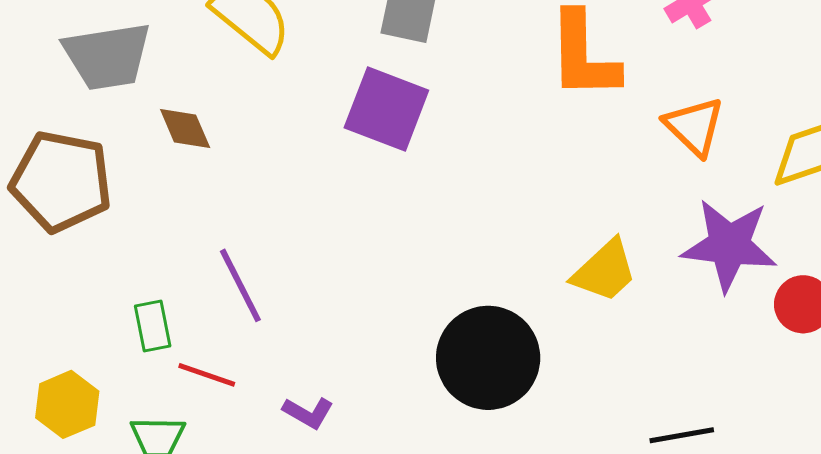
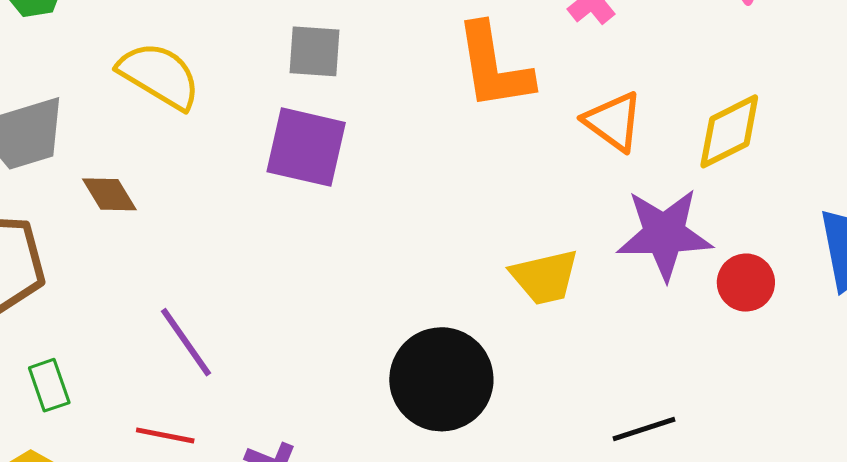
yellow trapezoid: (605, 271) -> (545, 277), turned 38
green rectangle: (153, 326) -> (49, 385), moved

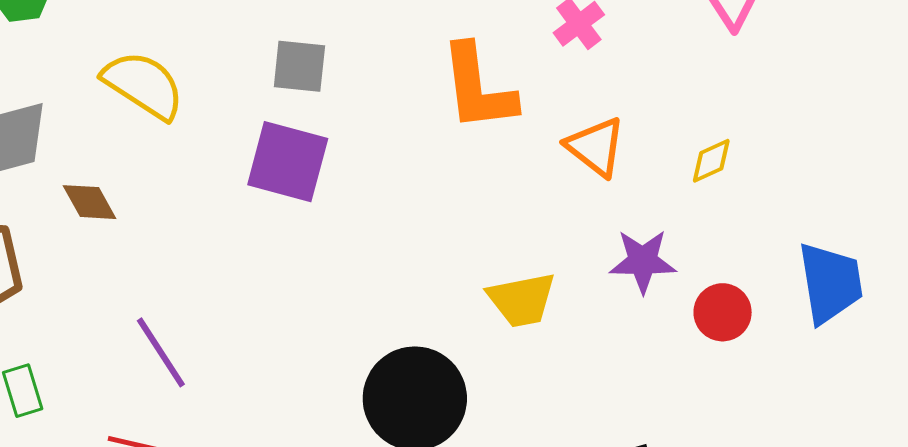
yellow diamond: (729, 131) -> (711, 161), size x0.6
purple star: (664, 234) -> (643, 261), size x0.7

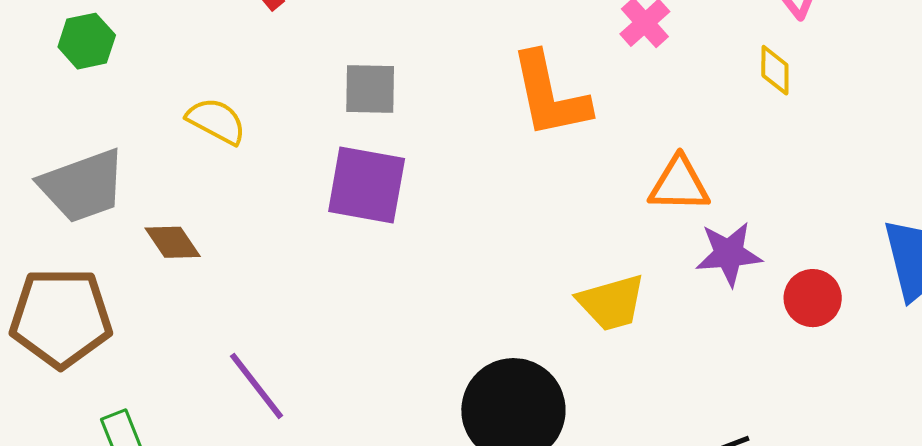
yellow semicircle: (143, 85) -> (216, 121), size x0.7
orange triangle: (596, 147) -> (679, 184), moved, turned -32
yellow diamond: (711, 161) -> (775, 70), moved, turned -60

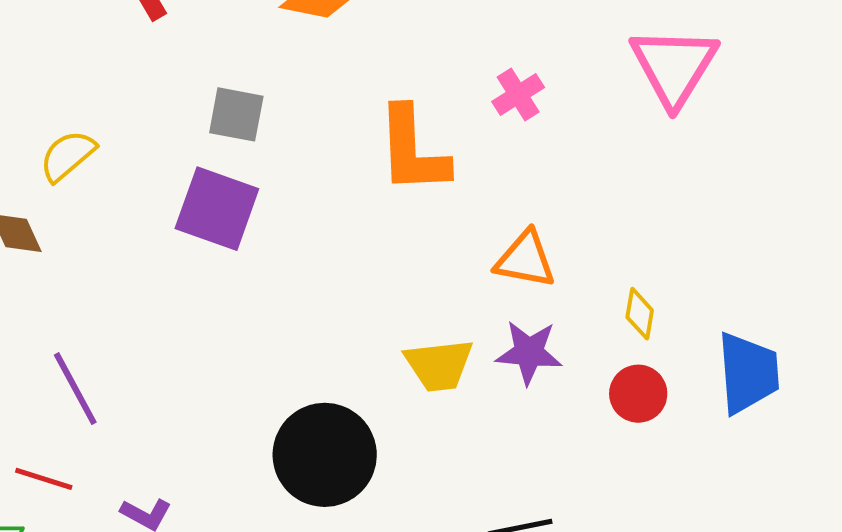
yellow diamond: (775, 70) -> (640, 314), moved
yellow semicircle: (216, 121) -> (68, 156), moved, turned -78
purple star: (729, 254) -> (529, 352), moved

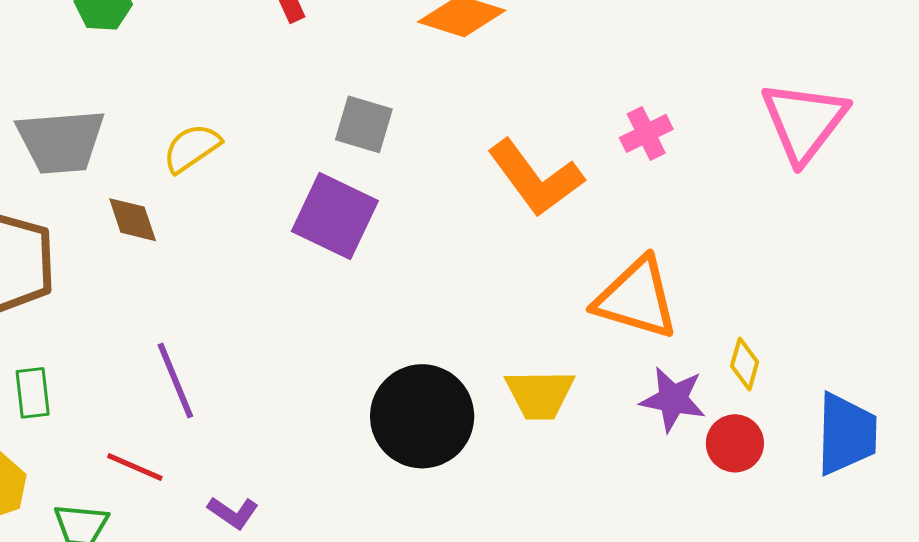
orange L-shape: (413, 150) -> (535, 178), turned -40
orange triangle: (525, 259) -> (636, 298), size x1.4
purple star: (529, 352) -> (673, 399), moved
black circle: (325, 455) -> (422, 416), moved

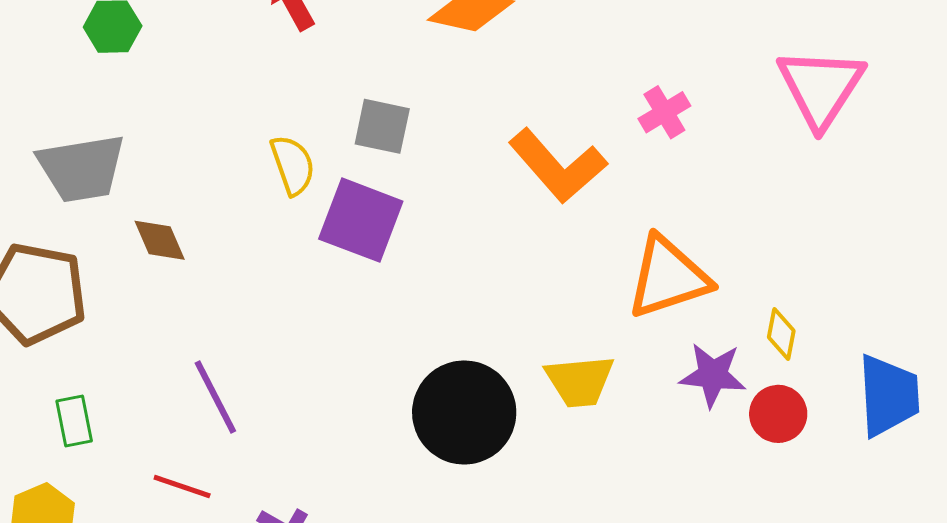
yellow semicircle: (192, 148) -> (293, 165), moved, turned 110
orange triangle: (636, 298) -> (668, 277), turned -30

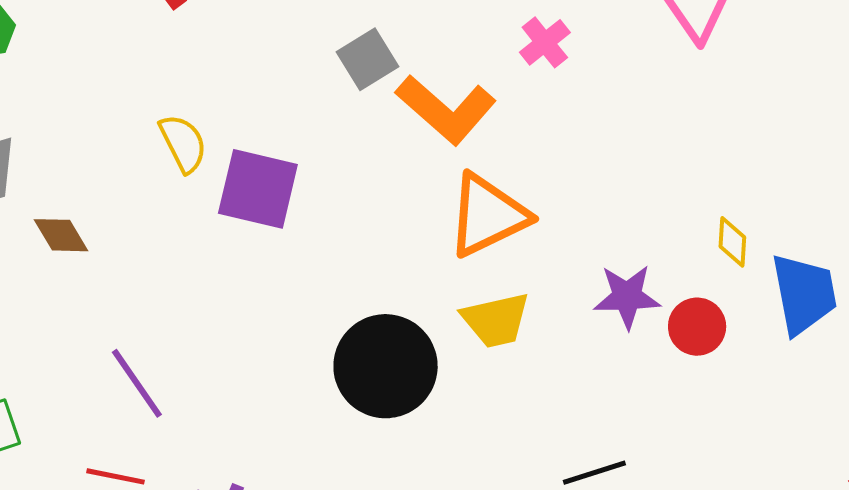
gray square: (382, 126) -> (368, 59), moved, turned -36
orange triangle: (668, 277) -> (488, 215), moved
yellow diamond: (781, 334) -> (732, 242), moved

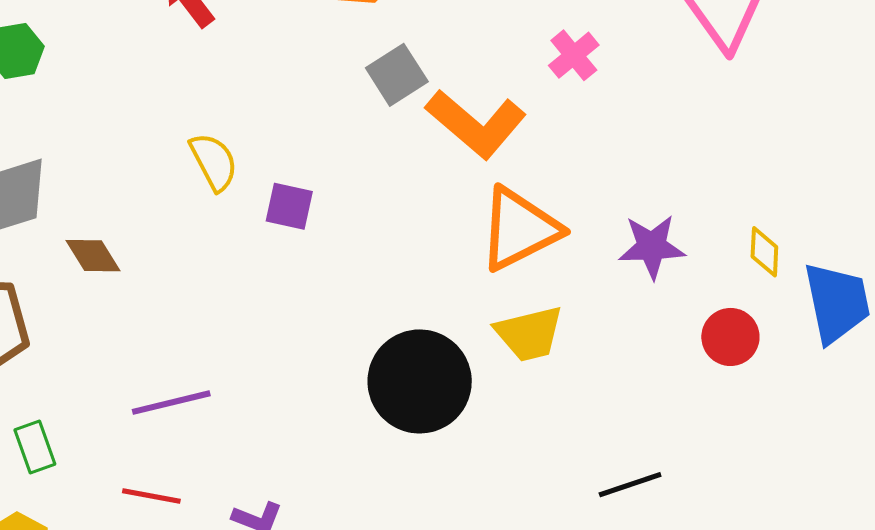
purple square: (258, 189) -> (289, 206), size x0.6
purple star: (627, 297) -> (652, 247), moved
purple line: (137, 383) -> (171, 403), turned -68

